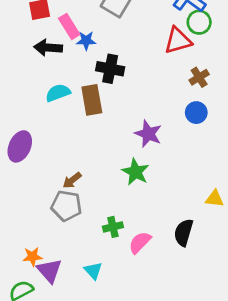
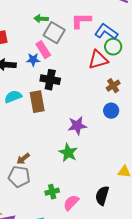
pink rectangle: (69, 26) -> (43, 50), moved
purple star: (148, 134) -> (77, 126), turned -30

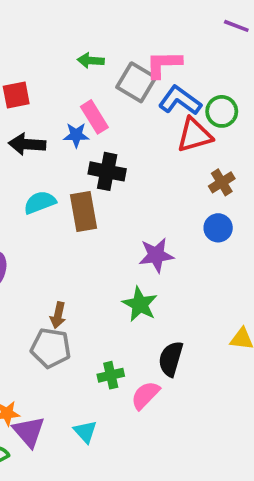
blue L-shape: (106, 32) -> (180, 101), moved
gray square: (54, 33) -> (136, 82), moved
brown arrow: (23, 159) -> (58, 315), turned -40
black semicircle: (102, 196) -> (171, 359), moved

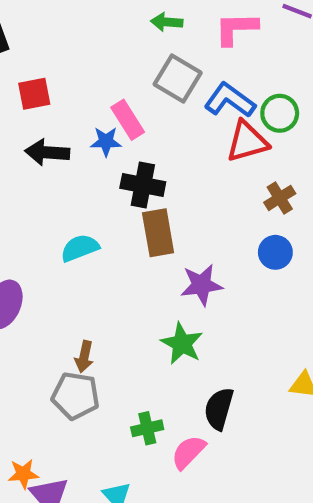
green arrow: (91, 60) -> (167, 22), moved
pink L-shape: (164, 64) -> (236, 29), moved
cyan semicircle: (40, 202) -> (80, 248), moved
brown rectangle: (83, 211) -> (158, 233), moved

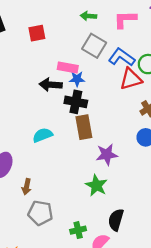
red square: (34, 94) -> (37, 33), moved
pink rectangle: (128, 120) -> (68, 68), turned -48
blue star: (106, 142) -> (77, 79), moved
black arrow: (47, 152) -> (51, 85), moved
brown arrow: (84, 357) -> (27, 187), moved

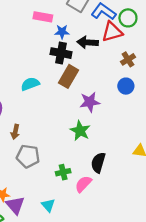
pink rectangle: (68, 68) -> (43, 17), moved
black arrow: (51, 85) -> (88, 42), moved
brown rectangle: (84, 127) -> (68, 76), turned 40

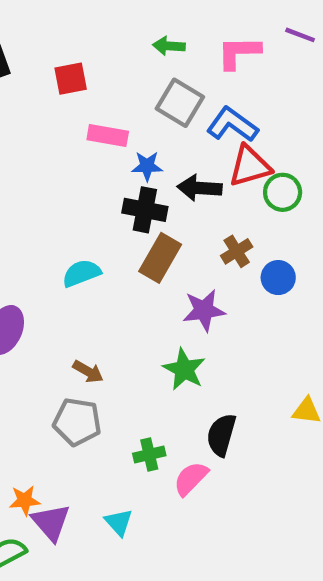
green circle: (128, 18) -> (283, 192), moved
brown cross: (128, 59) -> (237, 251), moved
brown arrow: (15, 132) -> (88, 372), moved, turned -72

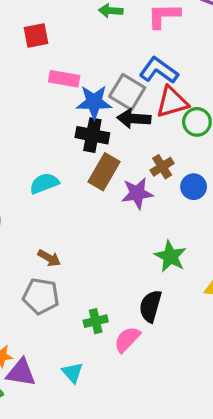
gray square: (180, 103) -> (127, 92), moved
blue star: (147, 166) -> (94, 102), size x1.5
purple star: (204, 310) -> (137, 193), moved
green star: (184, 369) -> (170, 256), moved
purple triangle: (51, 522) -> (21, 373), turned -40

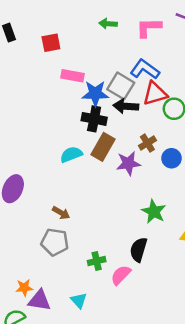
cyan semicircle: (44, 183) -> (71, 154), moved

